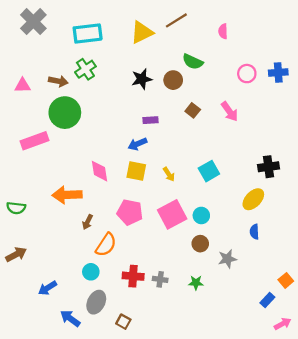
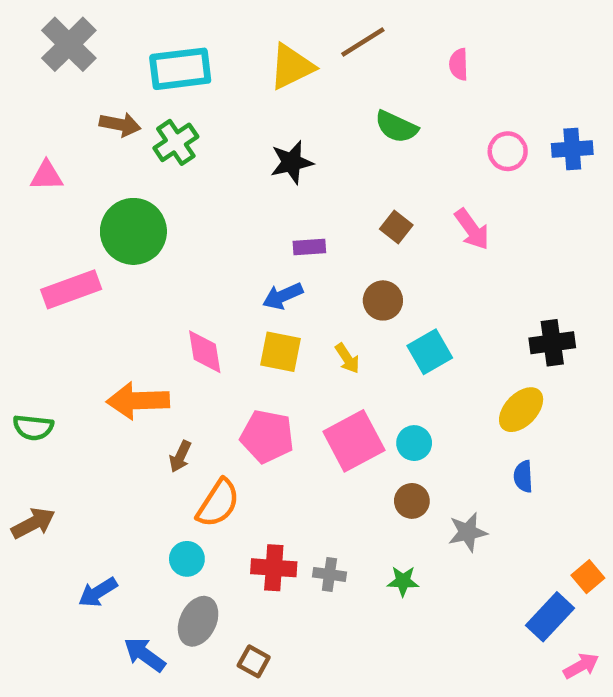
brown circle: (173, 80) -> (383, 300), moved
brown arrow: (58, 81) -> (120, 125), moved
blue rectangle: (267, 300) -> (550, 617), size x1.5

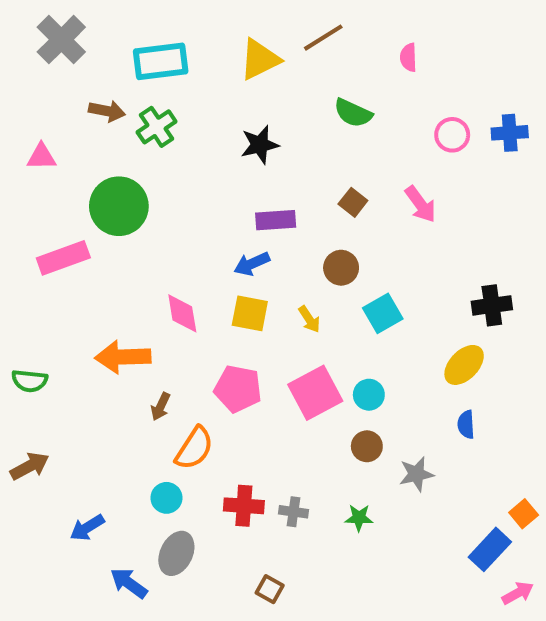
purple rectangle: (309, 247) -> (276, 220), size x1.4
brown square: (254, 661) -> (270, 589), moved

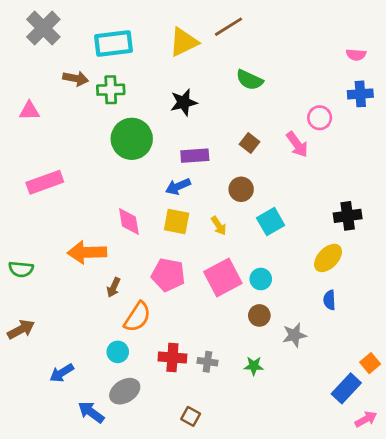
pink semicircle: (409, 57) -> (356, 55), moved, turned -84
green cross: (157, 127) -> (111, 90), turned 32
pink circle: (452, 135) -> (320, 118), moved
green circle: (119, 206) -> (132, 139), moved
gray ellipse: (176, 553) -> (125, 391), turned 32

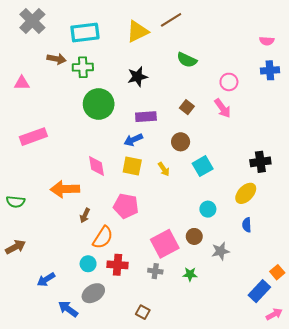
pink circle: (320, 118) -> (229, 82), moved
pink square: (223, 278) -> (165, 244), moved
cyan circle: (261, 279) -> (208, 209), moved
red cross: (172, 358) -> (117, 265), moved

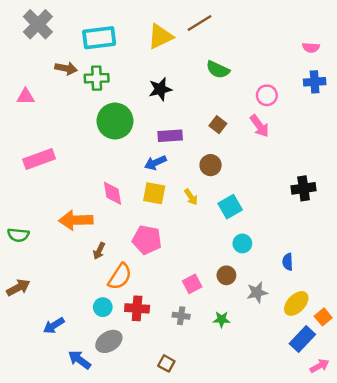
cyan square: (203, 166) -> (230, 207), moved
yellow ellipse: (246, 193) -> (296, 303), moved
pink square: (165, 244) -> (192, 284), size x0.6

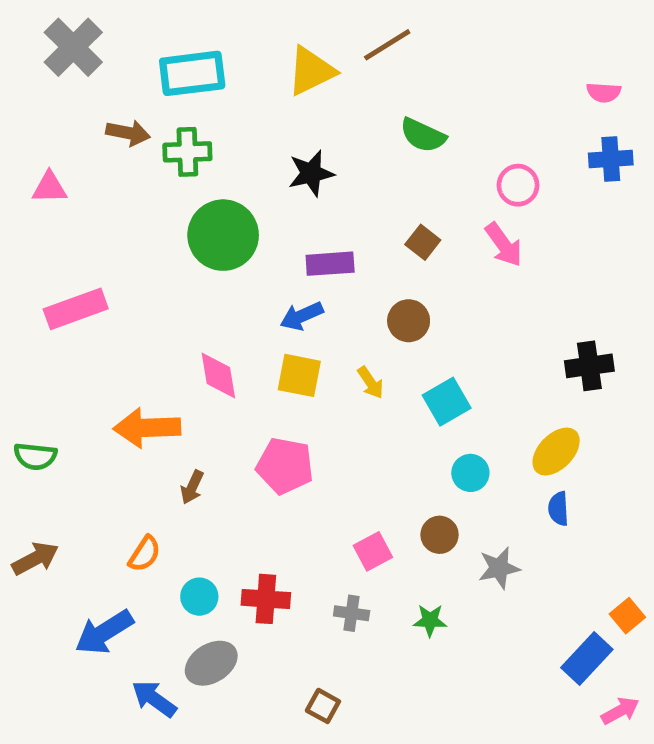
orange semicircle: (120, 277) -> (145, 554), moved, size x0.7
yellow ellipse: (296, 303) -> (556, 452), moved
blue arrow: (54, 326) -> (104, 632), size x1.4

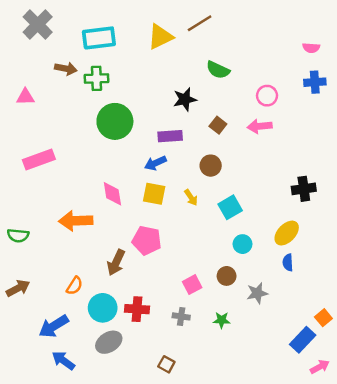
black star: (311, 173) -> (185, 99), moved
pink arrow: (504, 245) -> (260, 126), turned 120
brown arrow: (192, 487) -> (116, 262), moved, size x1.5
cyan circle: (199, 597) -> (103, 308), size x1.5
blue arrow: (154, 699) -> (63, 361), moved

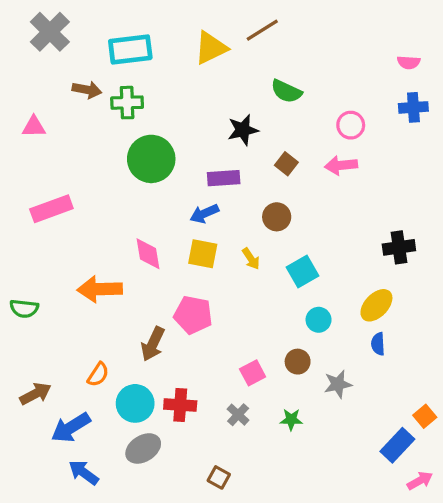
brown arrow: (18, 288) -> (35, 394), moved
gray cross: (181, 316) -> (238, 415), turned 35

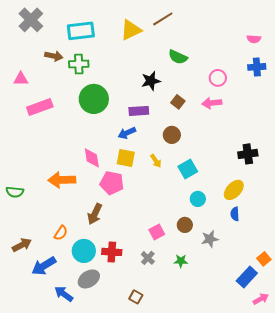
pink rectangle: (51, 209) -> (40, 107), moved
pink pentagon: (193, 315) -> (112, 183), moved
blue arrow: (84, 473) -> (64, 294), moved

